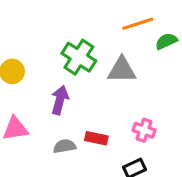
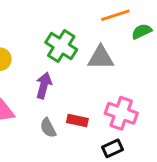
pink cross: (144, 130) -> (121, 113), size x1.5
gray semicircle: (65, 146) -> (48, 128), turned -108

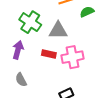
pink cross: (121, 113) -> (73, 57), moved, turned -30
red rectangle: (77, 121) -> (49, 54), moved

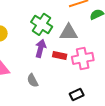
purple arrow: (18, 50) -> (41, 48), moved

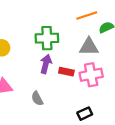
green cross: (42, 24) -> (47, 38), turned -35
gray triangle: (69, 32) -> (89, 47), moved

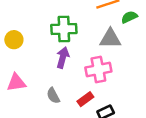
red rectangle: (66, 72) -> (85, 99), moved, turned -48
pink cross: (91, 75) -> (98, 69), moved

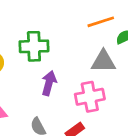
green cross: (64, 29) -> (34, 46), moved

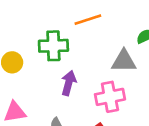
orange line: (101, 22) -> (88, 20), moved

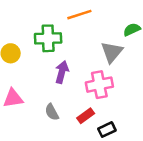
gray triangle: (124, 61) -> (112, 52), turned -50

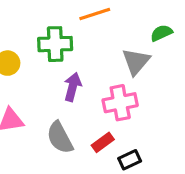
gray semicircle: (52, 112) -> (60, 138), size x1.5

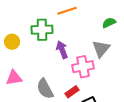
gray triangle: (136, 61) -> (101, 49), moved
purple arrow: (73, 87) -> (62, 50), moved, turned -36

